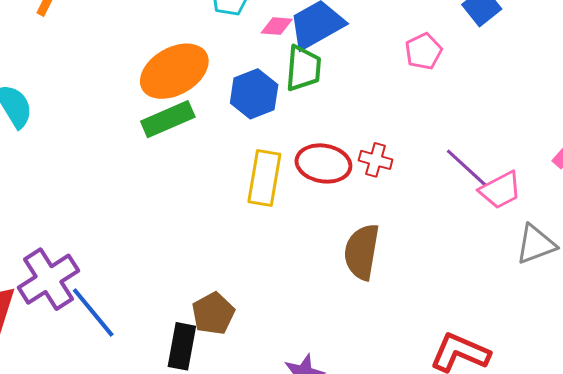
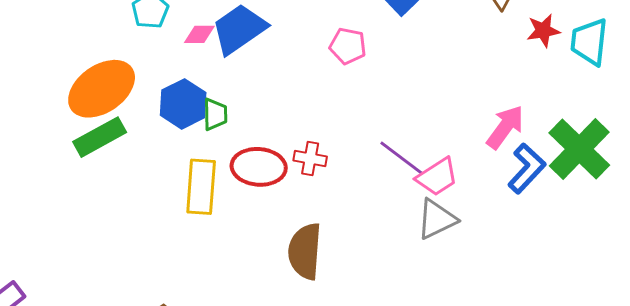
pink pentagon: (423, 51) -> (348, 46), turned -30
green trapezoid: (303, 68) -> (215, 114), moved, size x0.7
gray triangle: (536, 244) -> (437, 219), moved

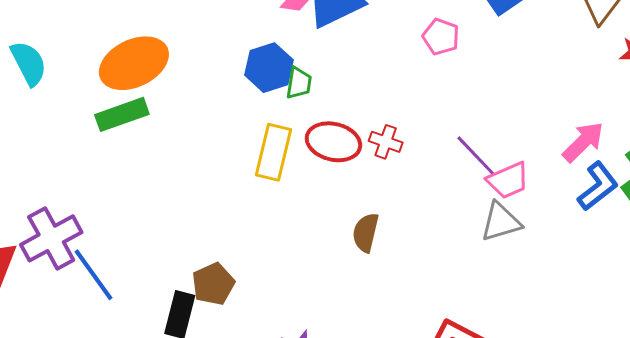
orange ellipse: (102, 89) -> (134, 63), moved
green rectangle: (100, 137) -> (122, 114), moved
brown semicircle: (305, 251) -> (366, 233), size x0.7

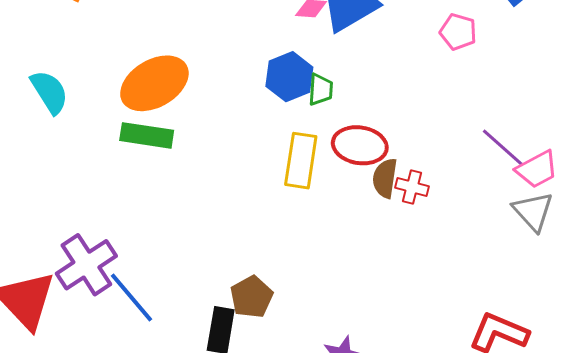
green rectangle: (122, 114) -> (147, 135), turned 33
red cross: (386, 142) -> (412, 187), moved
gray triangle: (501, 222) -> (533, 211), turned -51
brown semicircle: (366, 233) -> (385, 178), moved

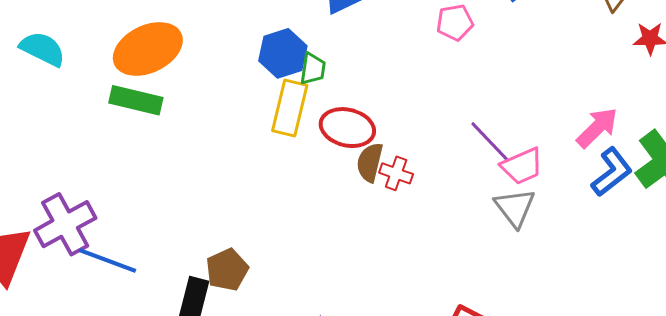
pink pentagon: (458, 32) -> (455, 22), turned -30
cyan semicircle: (49, 92) -> (43, 49), turned -36
yellow rectangle: (301, 161) -> (290, 108), moved
blue line: (132, 297) -> (107, 261), turned -34

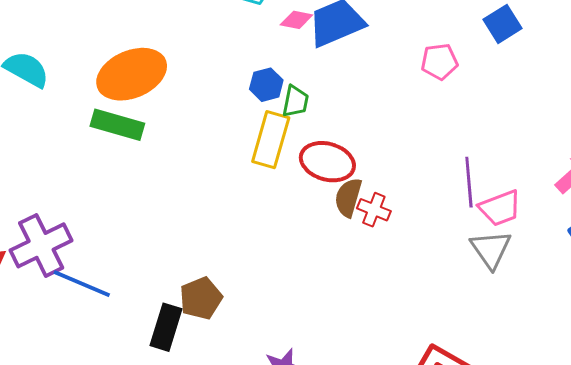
blue hexagon: (283, 53) -> (266, 85), size x0.7
purple line: (490, 141) -> (469, 182), turned 36

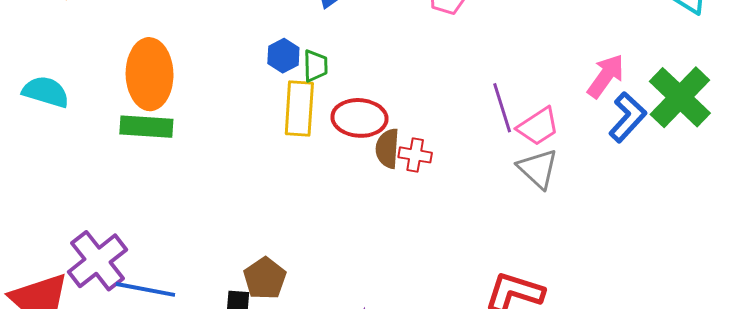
orange ellipse: (132, 74) -> (150, 74), turned -56

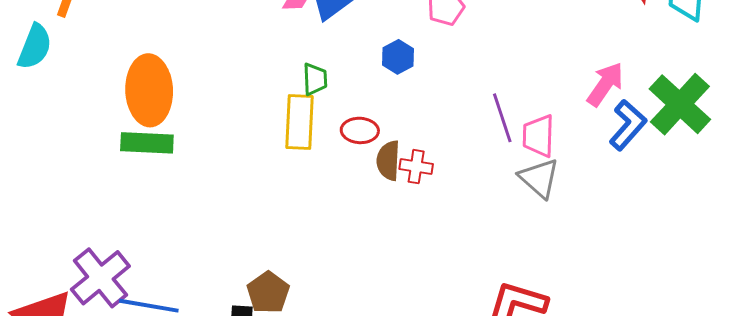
blue hexagon: (283, 56) -> (398, 57), moved
cyan semicircle: (46, 92) -> (35, 47), moved, turned 96
red ellipse: (359, 118) -> (360, 130), size x0.7
pink trapezoid: (538, 126) -> (538, 136), turned 126

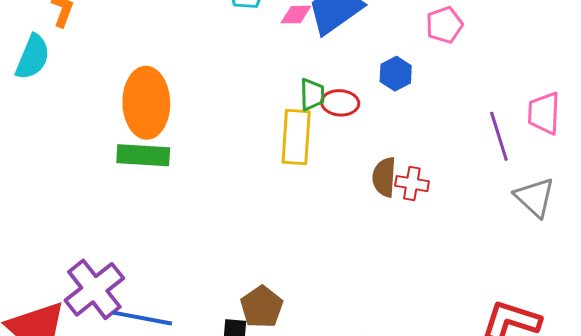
red ellipse: (360, 130) -> (340, 103), moved
pink trapezoid: (538, 136) -> (544, 113), moved

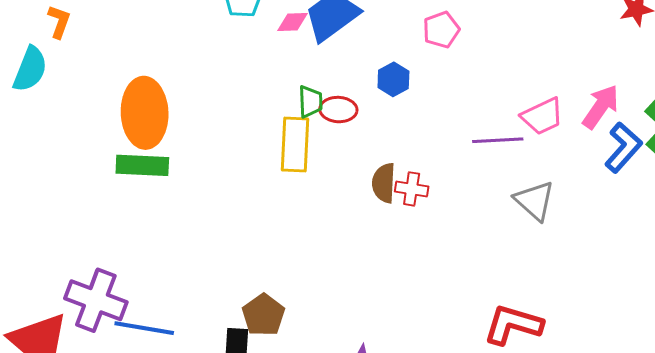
pink trapezoid: (544, 113) -> (542, 116), turned -117
purple line: (499, 136) -> (498, 140), turned -75
purple cross: (94, 289) -> (96, 300), turned -30

